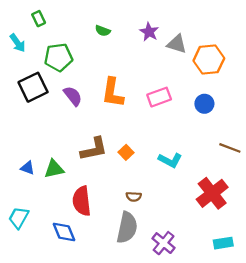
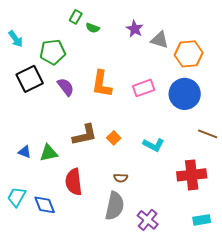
green rectangle: (39, 19) -> (76, 17), moved, turned 56
blue circle: (204, 104) -> (185, 94), size x1.8
red cross: (212, 193) -> (192, 175), turned 32
blue diamond: (64, 232) -> (45, 205), moved

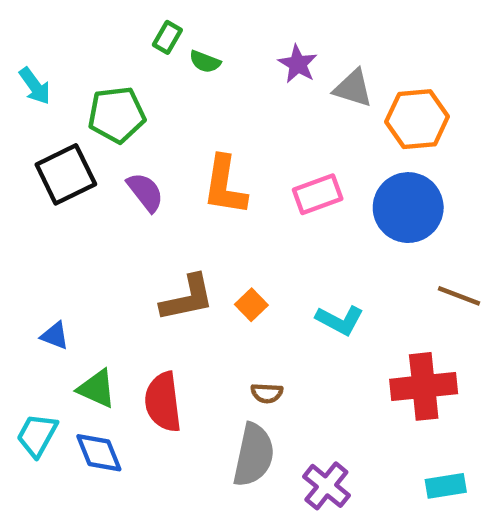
green triangle: (49, 153) -> (97, 389), moved, turned 36

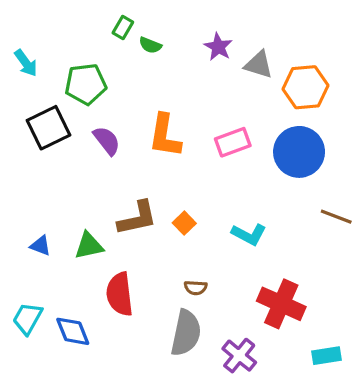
red cross: (424, 386) -> (281, 304), moved, turned 30
green triangle: (97, 389) -> (89, 246), moved, turned -36

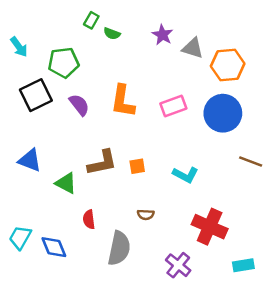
orange square: (184, 223) -> (137, 166), turned 35
blue triangle: (40, 246) -> (30, 160), moved, size x1.5
green triangle: (89, 246) -> (66, 183), turned 40
red semicircle: (120, 294) -> (89, 219), size x0.6
gray semicircle: (186, 333) -> (119, 248), moved

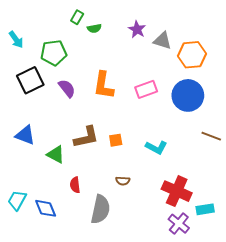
green semicircle: (112, 34) -> (94, 28), turned -32
purple cross: (178, 265) -> (179, 224), moved
cyan rectangle: (243, 265) -> (205, 209), moved

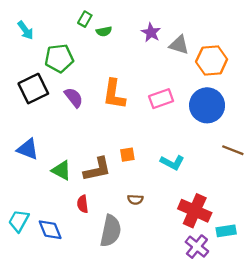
cyan arrow: (16, 40) -> (25, 30), moved
brown L-shape: (86, 137) -> (97, 169), moved

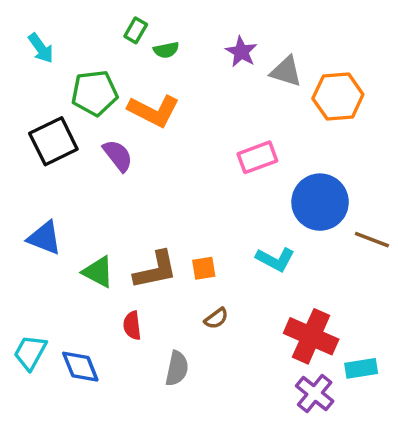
orange L-shape: (114, 94) -> (154, 111), moved, turned -72
blue circle: (207, 105) -> (320, 202), moved
orange square: (127, 155) -> (204, 268), moved
brown semicircle: (135, 200) -> (216, 318), turned -40
gray semicircle: (111, 231) -> (177, 368), size x0.7

